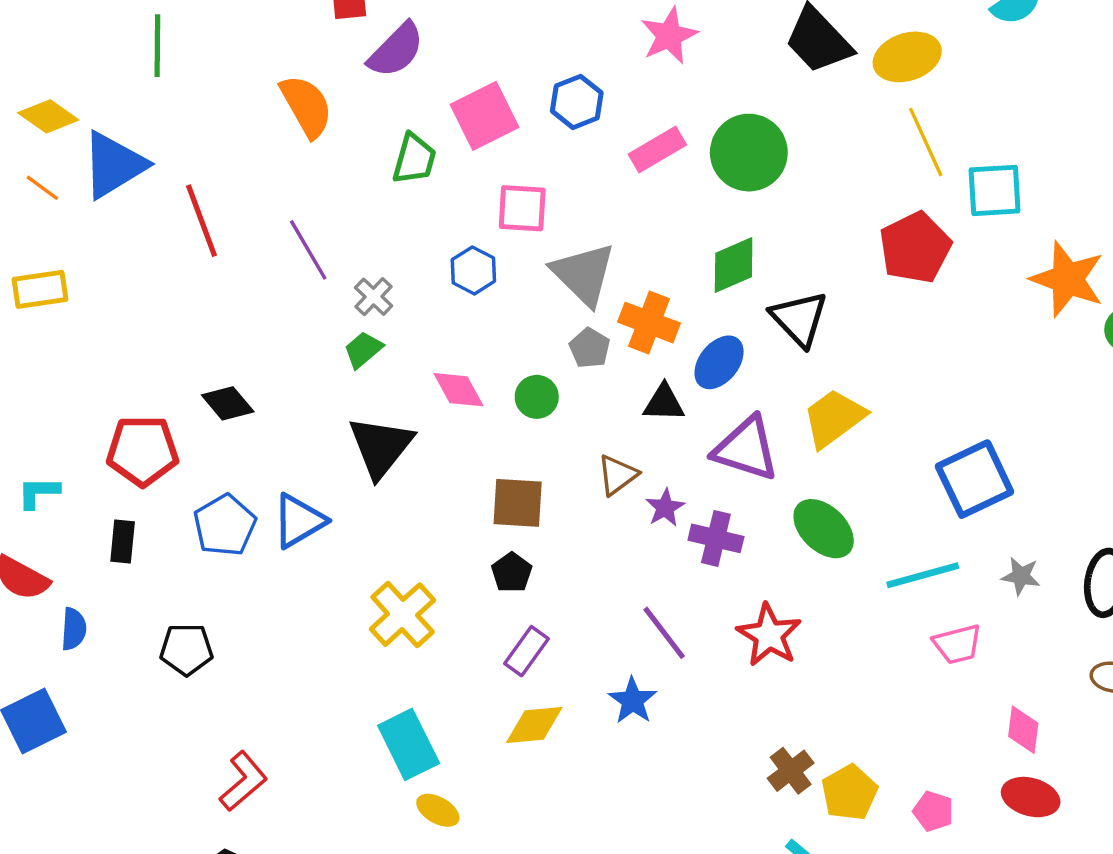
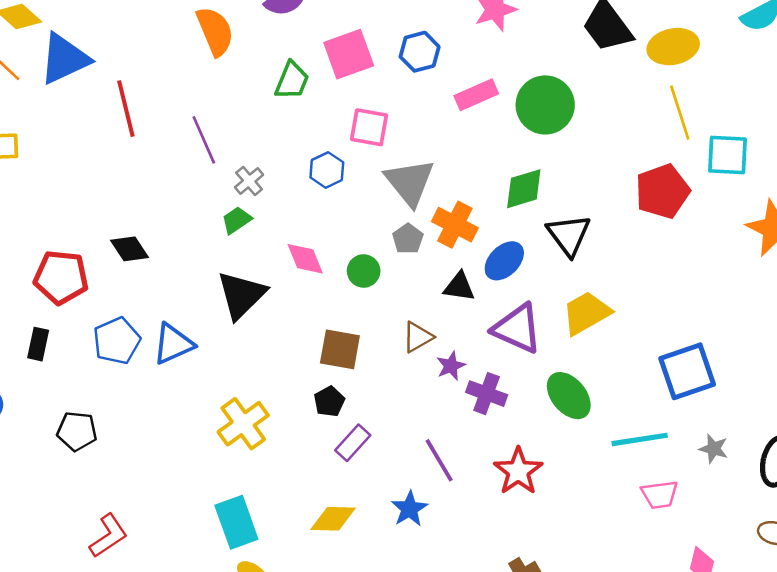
purple rectangle: (526, 651) -> (353, 443), moved

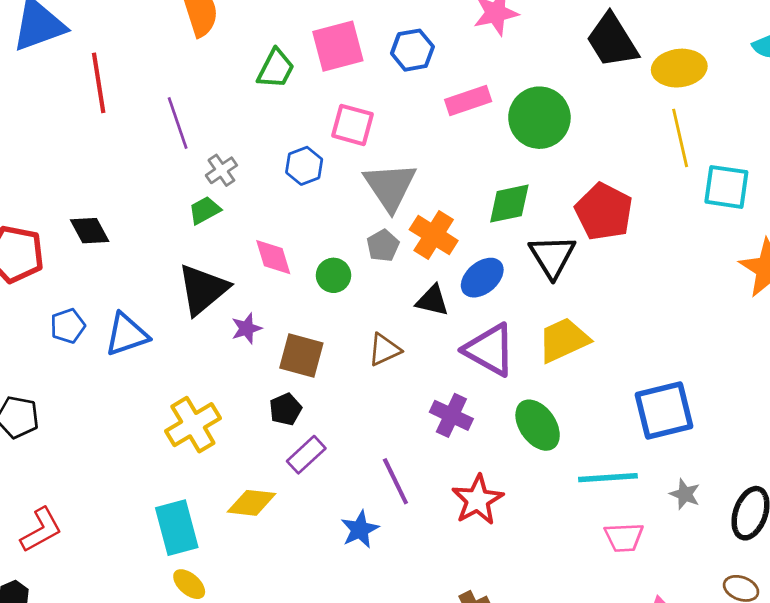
red pentagon: (662, 191) -> (604, 212), moved, turned -30
blue pentagon: (117, 341) -> (68, 326), size x0.7
purple star: (451, 366) -> (247, 328), moved
yellow diamond: (333, 519) -> (251, 503), moved

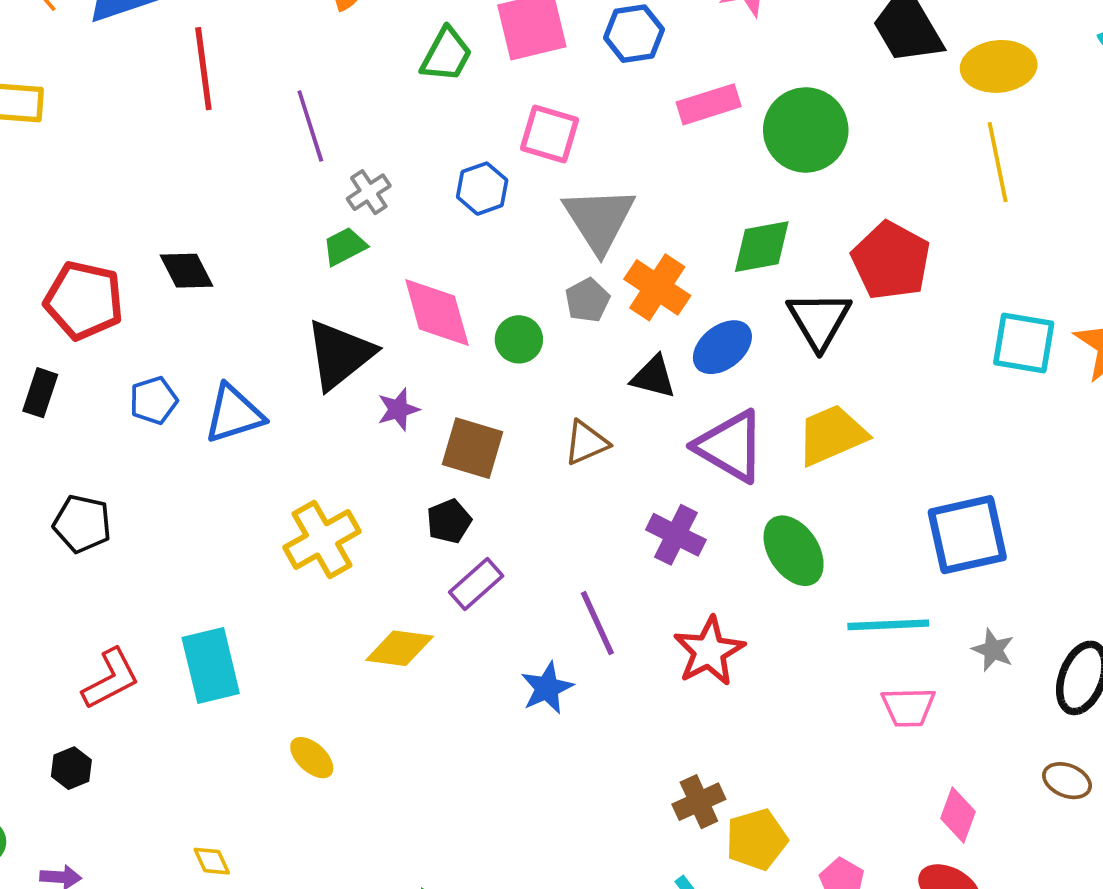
cyan square: (726, 187) -> (1024, 343), moved
pink diamond: (273, 257) -> (437, 313), size x1.4
cyan rectangle: (177, 528) -> (211, 665), moved

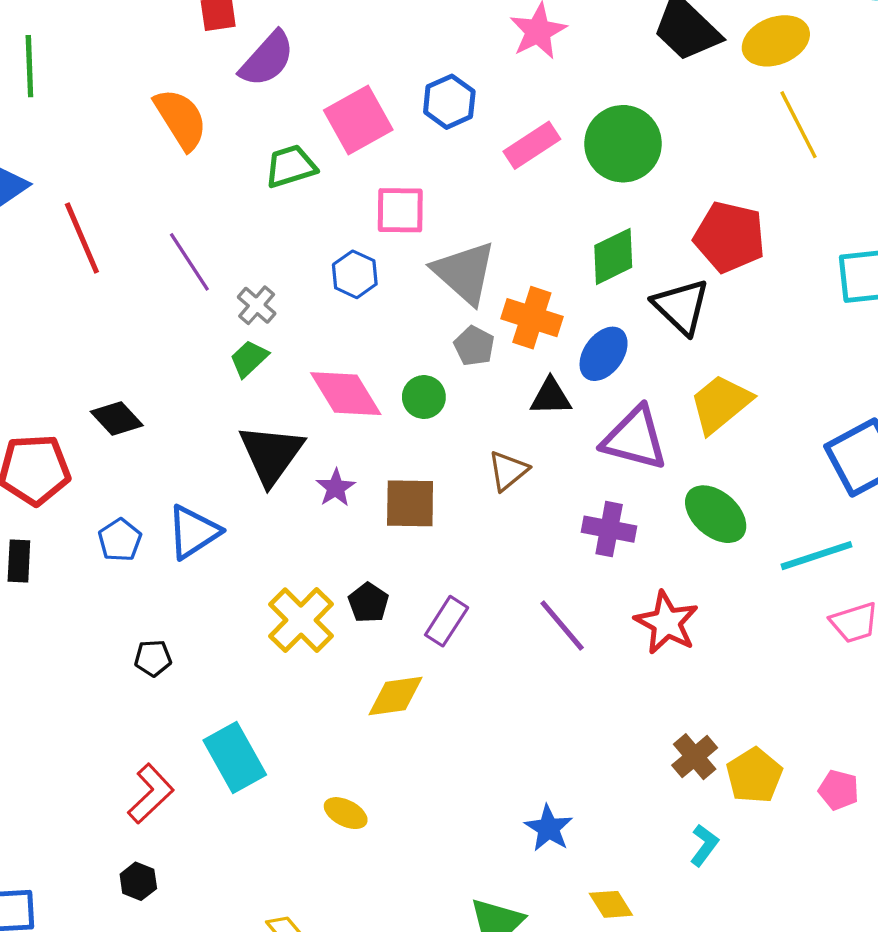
green trapezoid: (446, 55) -> (291, 166), turned -120
black pentagon: (449, 521) -> (368, 603), moved
black pentagon: (82, 524) -> (153, 658), moved, size x0.7
blue star: (547, 688) -> (549, 828), moved

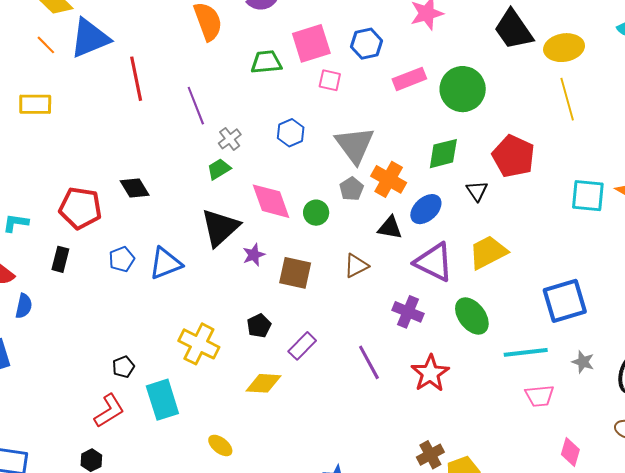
pink square: (400, 210) -> (330, 80), moved, size x0.7
black triangle: (681, 306) -> (477, 191), size x0.6
yellow cross: (301, 620) -> (199, 344), moved, turned -30
black pentagon: (153, 658) -> (123, 367), moved, turned -30

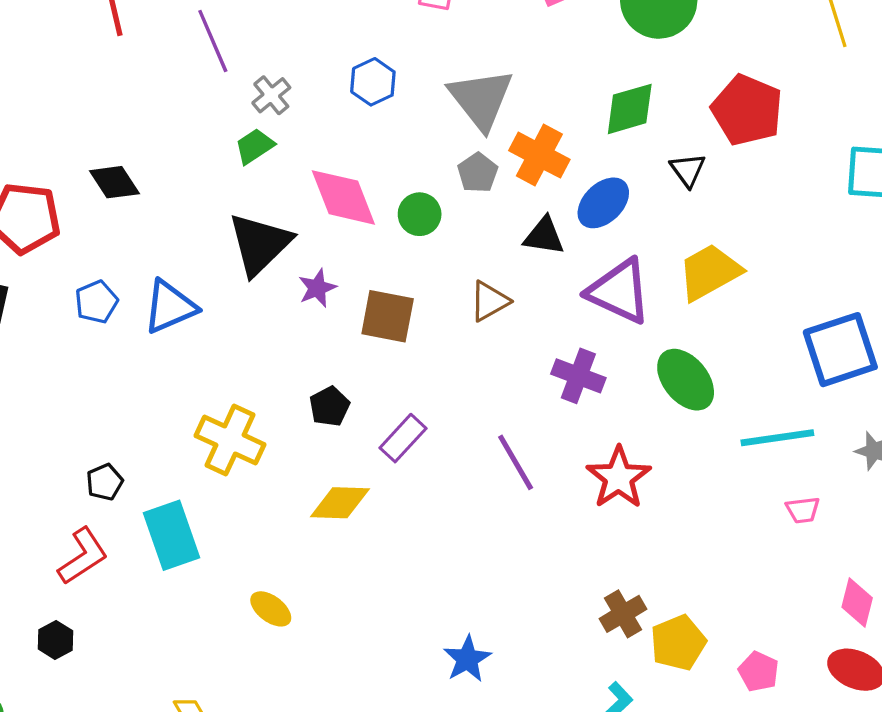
pink trapezoid: (540, 396) -> (803, 510), size x0.7

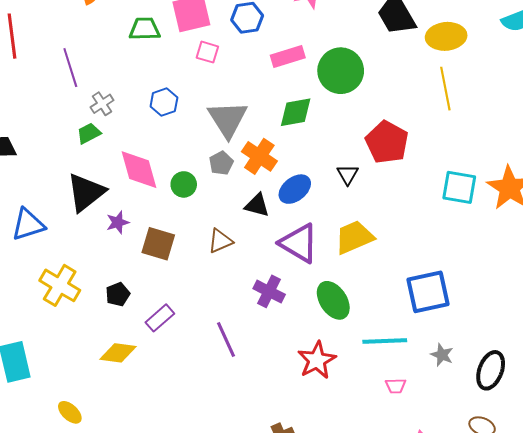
green diamond: (630, 109) -> (296, 112), moved
yellow cross: (230, 440) -> (60, 285), moved
red star: (619, 478) -> (317, 360), moved

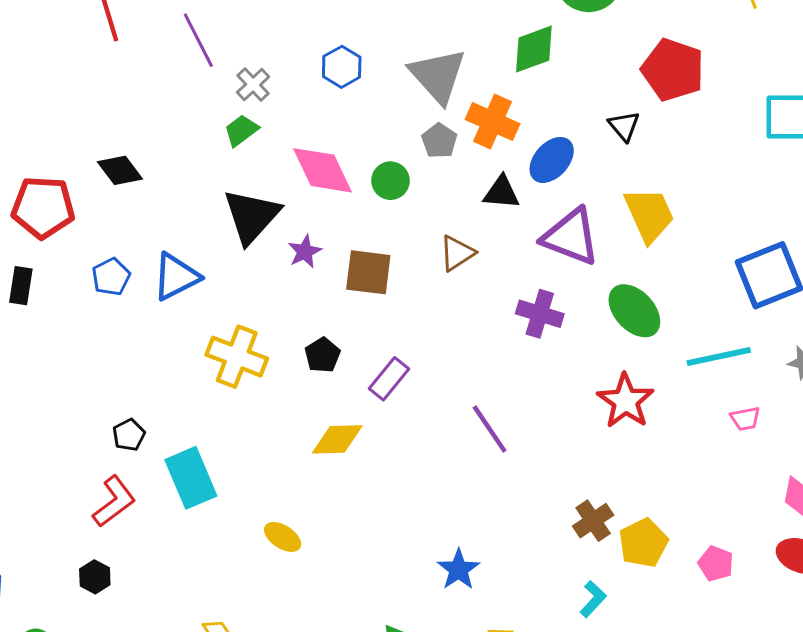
yellow trapezoid: (354, 237) -> (649, 215), turned 99
purple line: (226, 339) -> (490, 429), moved

